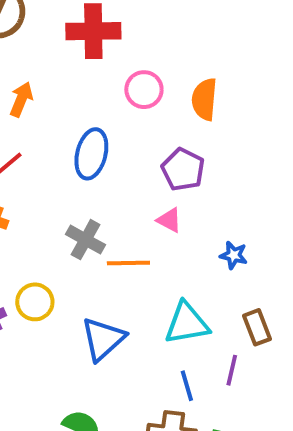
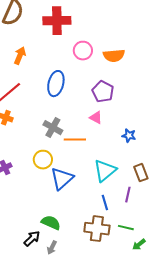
orange semicircle: (204, 99) -> (114, 56), turned -100
yellow circle: (35, 302) -> (43, 160), moved
cyan triangle: (187, 323) -> (105, 171), turned -30

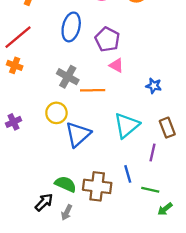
purple pentagon: (103, 92) -> (107, 39), moved
blue line: (105, 203) -> (128, 174), moved
brown cross: (97, 229) -> (97, 186), moved

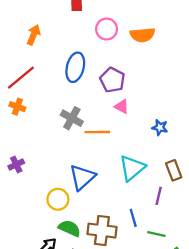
yellow circle: (56, 113) -> (58, 199), moved

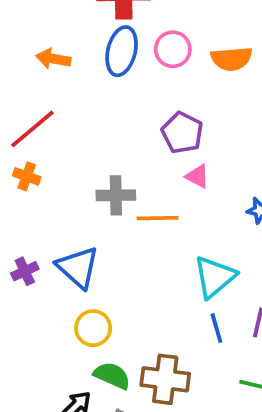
orange arrow: (34, 35) -> (53, 59), turned -102
blue ellipse: (75, 67) -> (122, 51), moved
gray cross: (72, 118) -> (116, 195), turned -30
blue triangle: (82, 177) -> (78, 267), moved, turned -36
blue line: (133, 218) -> (216, 328), moved

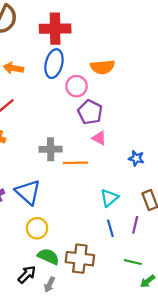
pink circle: (173, 49) -> (77, 86), moved
orange semicircle: (232, 59) -> (102, 67), moved
cyan triangle: (215, 277) -> (109, 198), size x0.7

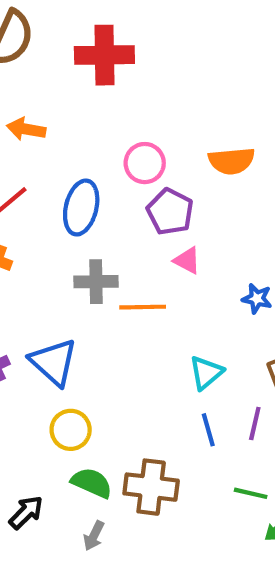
blue ellipse: (54, 64) -> (81, 208), moved
orange semicircle: (102, 67) -> (232, 161), moved
black arrow: (27, 274) -> (26, 512), moved

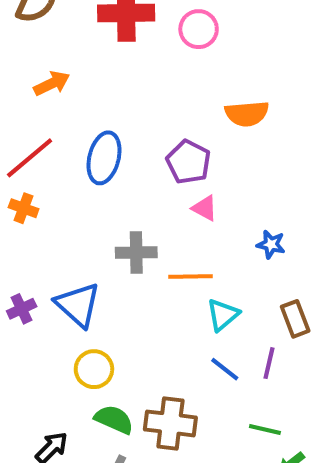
orange arrow: (26, 129) -> (52, 83), turned 144
pink circle: (145, 163) -> (199, 29), moved
gray cross: (96, 282) -> (136, 252), moved
orange line: (143, 307) -> (191, 277), moved
blue line: (208, 430) -> (225, 369), turned -36

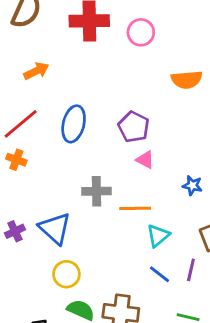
orange semicircle: (247, 114) -> (187, 80), moved

